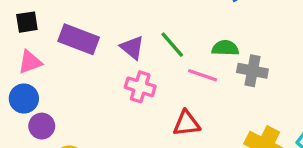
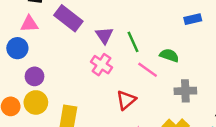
gray cross: (252, 71) -> (185, 91), moved, turned -30
red triangle: (187, 123) -> (126, 100), turned -50
purple circle: (42, 126) -> (34, 76), moved

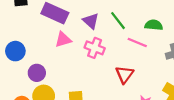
pink triangle: (29, 24) -> (63, 40), moved

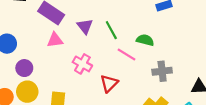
pink cross: (95, 48) -> (82, 64), moved

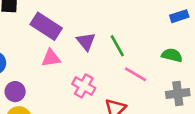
green semicircle: (145, 40) -> (172, 55), moved

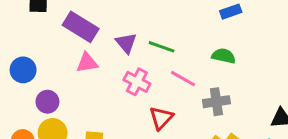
green line: (117, 46) -> (162, 47), turned -40
pink cross: (84, 86) -> (137, 82), moved
gray cross: (178, 94) -> (216, 102), moved

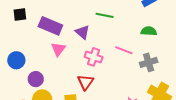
green line: (162, 47) -> (105, 15), moved
pink triangle: (87, 63) -> (58, 49), turned -35
red triangle: (161, 118) -> (85, 82), moved

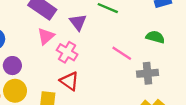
pink cross: (94, 57) -> (67, 52), moved
red triangle: (85, 82) -> (69, 81), turned -42

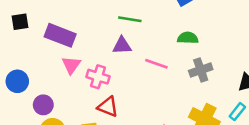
purple triangle: (78, 22) -> (122, 45), moved, turned -42
gray cross: (147, 73) -> (201, 70), moved

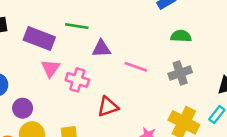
green line: (130, 19) -> (77, 26), moved
green semicircle: (188, 38) -> (181, 36), moved
red triangle: (108, 107) -> (108, 107), moved, turned -40

